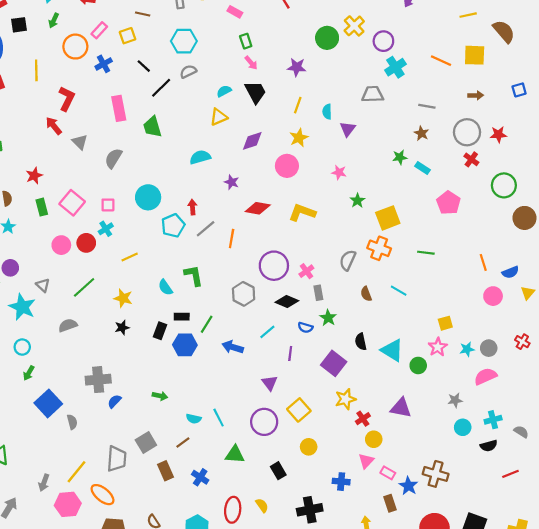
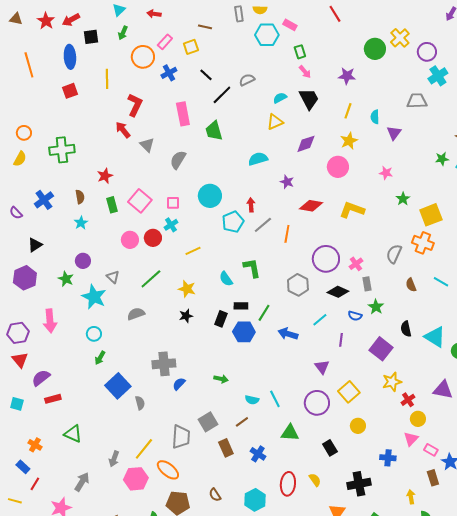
cyan hexagon: (184, 41) -> (267, 35), moved

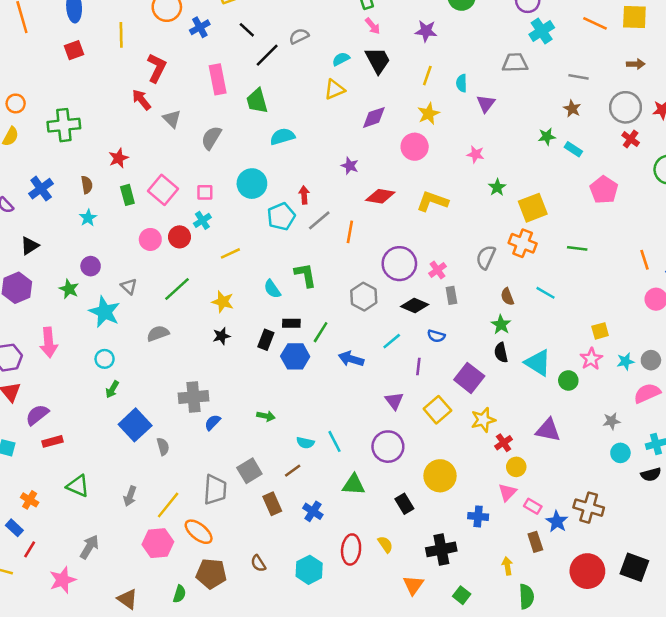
cyan semicircle: (258, 159) -> (282, 137), moved
green star: (376, 307) -> (501, 325), moved
yellow square: (349, 392) -> (437, 410), moved
yellow circle: (358, 426) -> (440, 476), size x1.6
gray arrow: (114, 459) -> (130, 496), moved

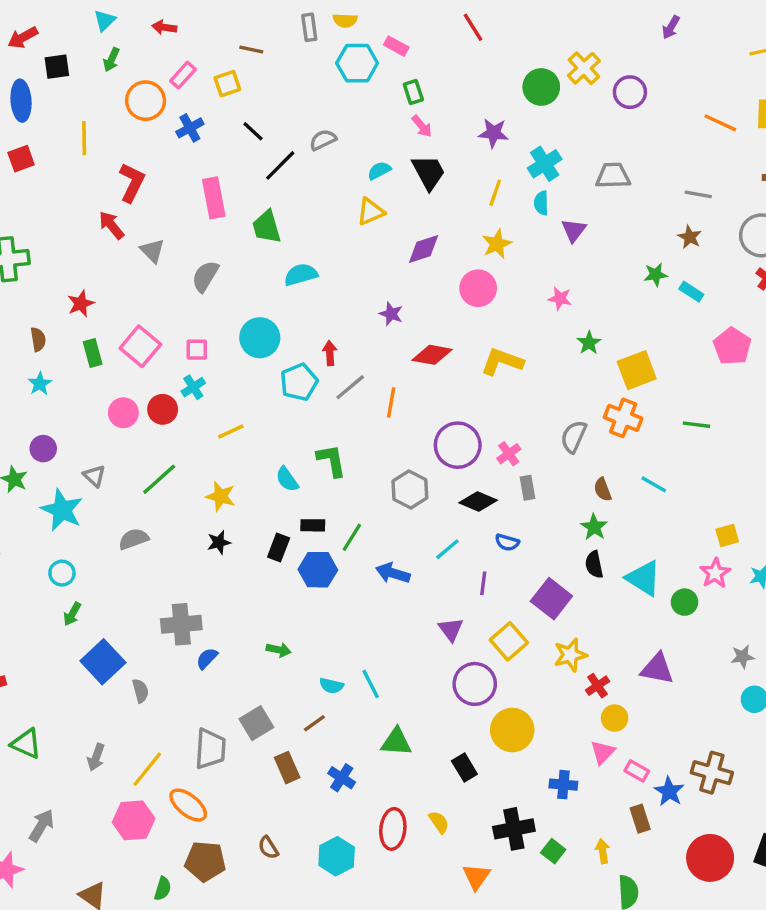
cyan cross: (542, 31) -> (545, 164), moved
purple circle: (388, 447) -> (475, 684), moved
green square: (462, 595) -> (553, 851), moved

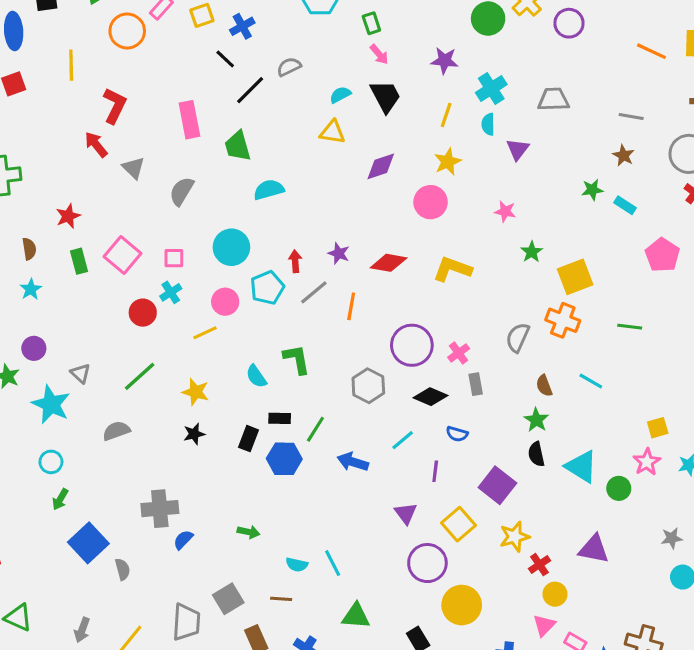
blue cross: (190, 128) -> (242, 26), moved
yellow triangle: (371, 211) -> (333, 132), turned 32
purple star: (391, 314) -> (339, 253), moved
pink circle: (123, 413) -> (225, 302), moved
brown line: (314, 723) -> (281, 599), turned 40

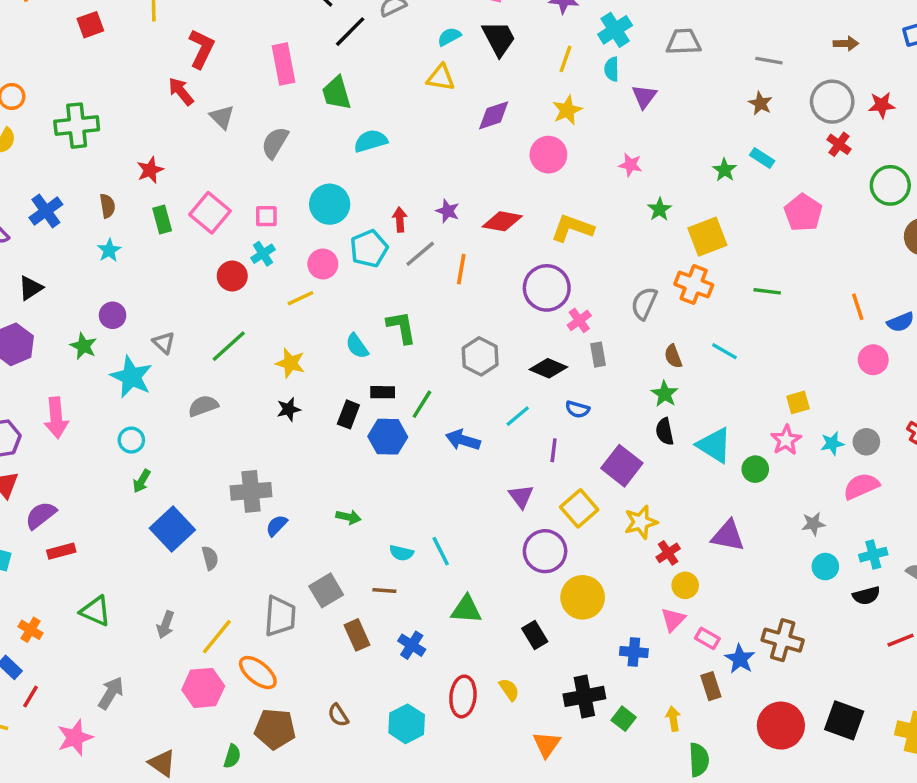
green star: (592, 190) -> (724, 170), moved, turned -30
purple circle: (412, 345) -> (547, 288), moved

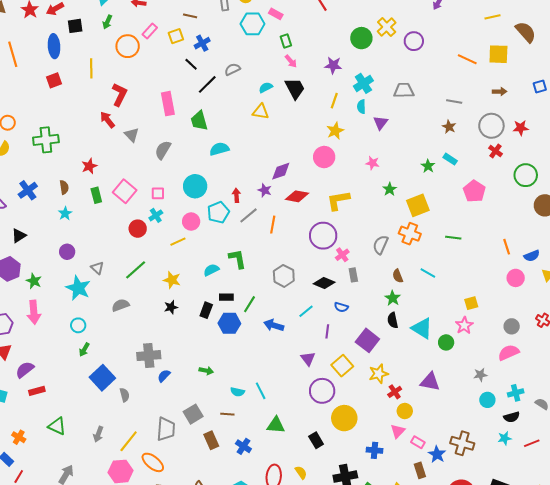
purple diamond: (494, 115) -> (281, 171), moved
yellow L-shape: (572, 228) -> (338, 200), turned -30
green star: (83, 346) -> (34, 281), moved
cyan semicircle: (357, 346) -> (211, 270), turned 98
cyan star: (832, 443) -> (505, 438), moved

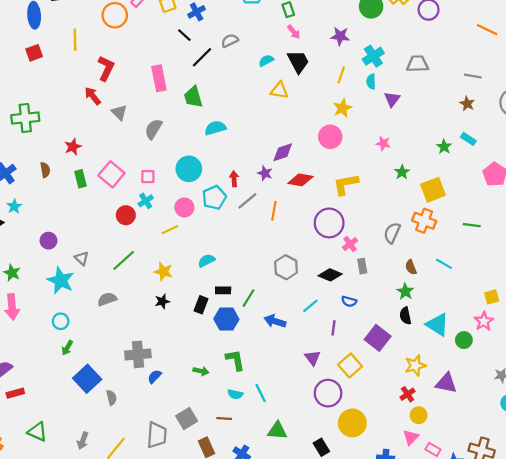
yellow triangle: (261, 112) -> (279, 90), moved
cyan star: (65, 213) -> (14, 206), moved
green L-shape: (237, 259) -> (235, 360), moved
yellow star: (379, 374) -> (415, 365), moved

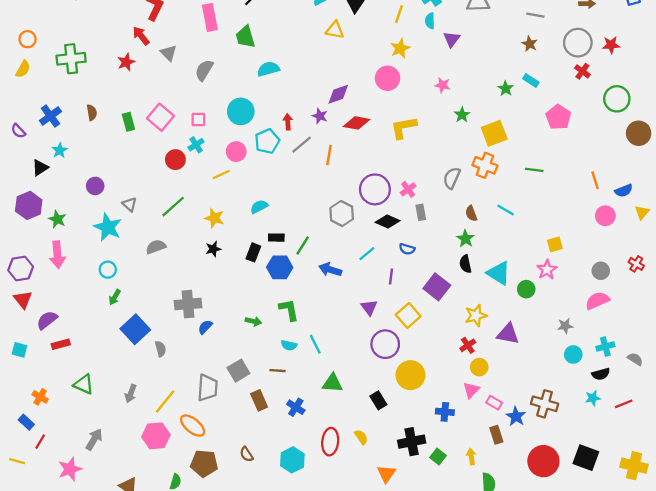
red star: (73, 147) -> (126, 62), moved
purple circle: (329, 223) -> (375, 189), moved

